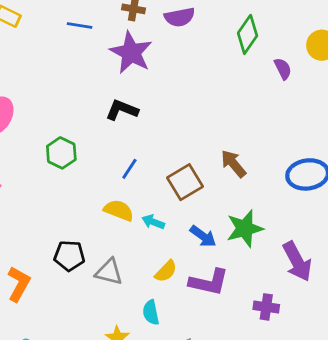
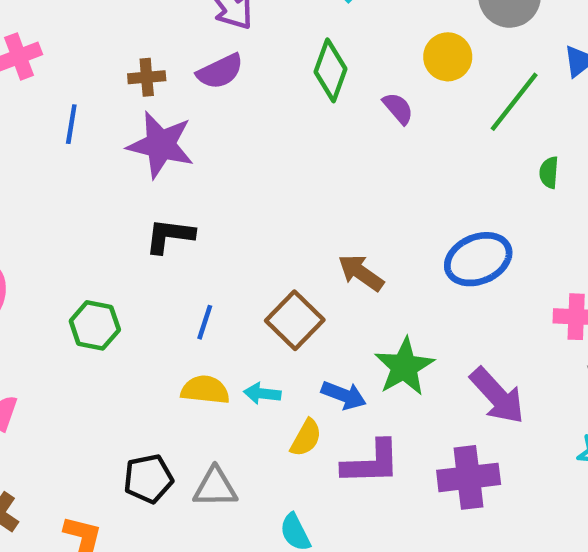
blue line: (80, 25) -> (71, 124), turned -75
yellow semicircle: (166, 271) -> (306, 438), moved
purple cross: (266, 307) -> (469, 477), size x1.5

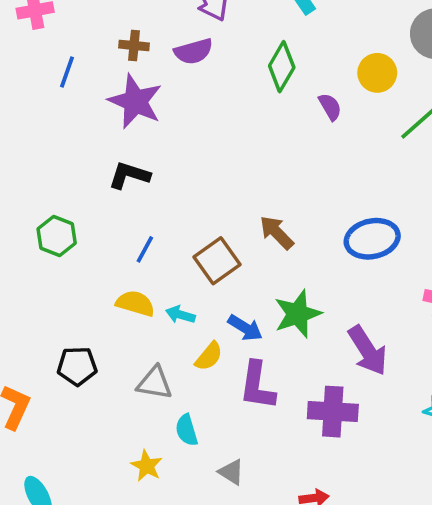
purple L-shape: (371, 463) -> (257, 386), turned 90
gray triangle: (215, 487) -> (154, 383), moved

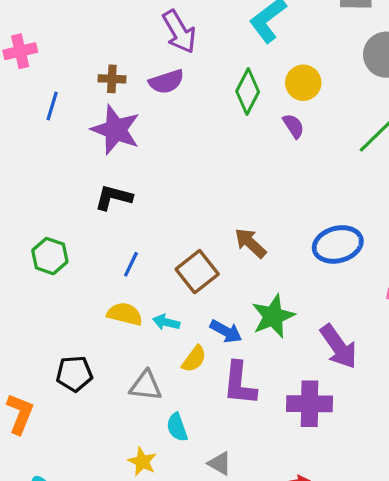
yellow circle: (377, 73) -> (303, 83), moved

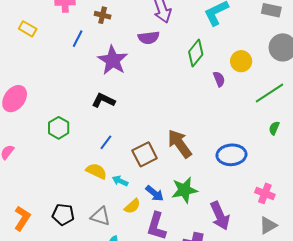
brown cross: (112, 79) -> (103, 15), moved
yellow circle: (303, 83) -> (241, 61), moved
brown arrow: (250, 243) -> (180, 144), size x1.4
black pentagon: (74, 374) -> (63, 215), moved

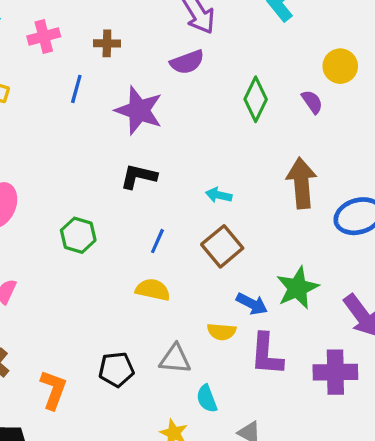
green diamond: (196, 53) -> (256, 99), moved
brown arrow: (180, 144) -> (302, 183), moved, turned 44
cyan arrow: (120, 181) -> (219, 195), moved
yellow semicircle: (132, 206) -> (222, 332), turned 60

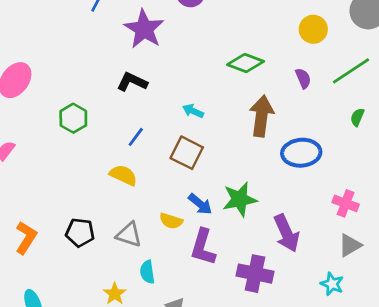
green diamond: (256, 99) -> (246, 63), moved, turned 72
purple semicircle: (312, 102) -> (303, 78), moved
brown square: (222, 246) -> (187, 153), turned -36

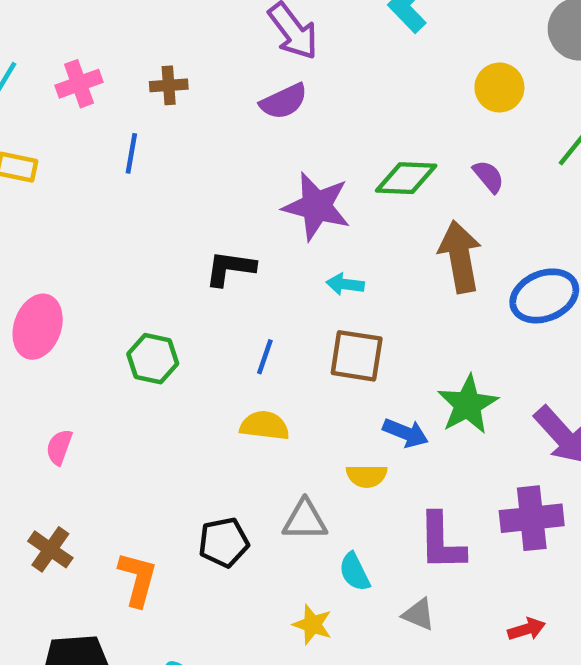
purple star: (144, 29) -> (317, 206), moved
purple semicircle: (303, 78) -> (488, 176), moved
purple L-shape: (203, 247) -> (441, 542), moved

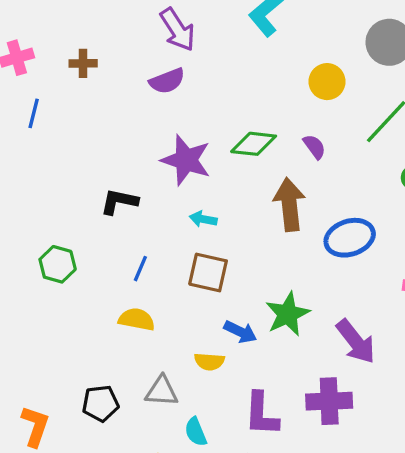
blue line: (131, 153) -> (34, 113), moved

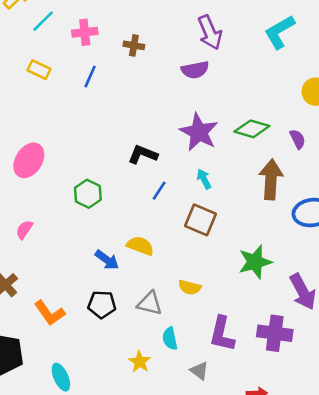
cyan arrow: (203, 219) -> (204, 179), turned 42
blue line: (140, 269) -> (159, 191), moved
blue arrow: (240, 332) -> (107, 260), moved
orange L-shape: (35, 426) -> (50, 313), turned 116

